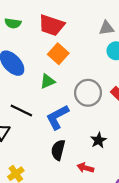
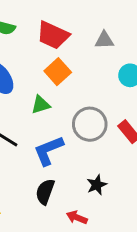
gray triangle: (107, 28) -> (104, 40), moved

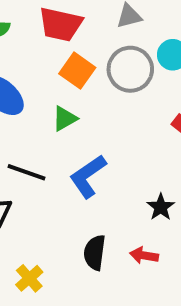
gray circle: (90, 124) -> (130, 69), moved
black semicircle: (45, 192) -> (95, 253), moved

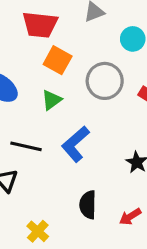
gray circle: (130, 69) -> (105, 81), moved
red arrow: (144, 255) -> (130, 217), moved, turned -35

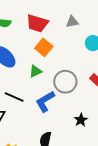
gray circle: (105, 81) -> (65, 82), moved

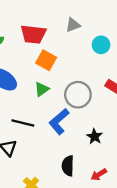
black star: (81, 120) -> (95, 136), moved

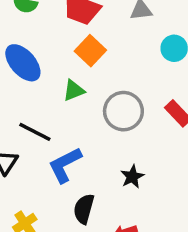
blue L-shape: (59, 121) -> (65, 165), moved

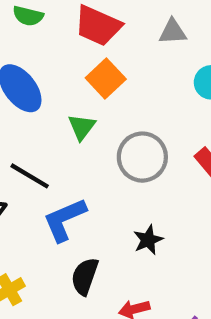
green triangle: (74, 90) -> (82, 127), turned -35

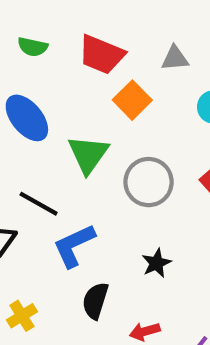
orange square: (106, 79) -> (132, 100), moved
green triangle: (82, 127) -> (88, 154), size x1.5

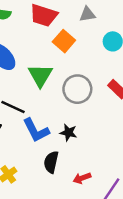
blue L-shape: (74, 246) -> (36, 130), turned -88
black star: (156, 263) -> (68, 133), moved, turned -30

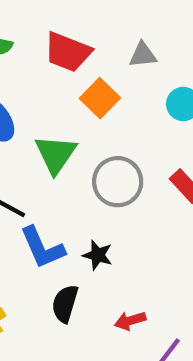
red arrow: (82, 178) -> (130, 321), moved

